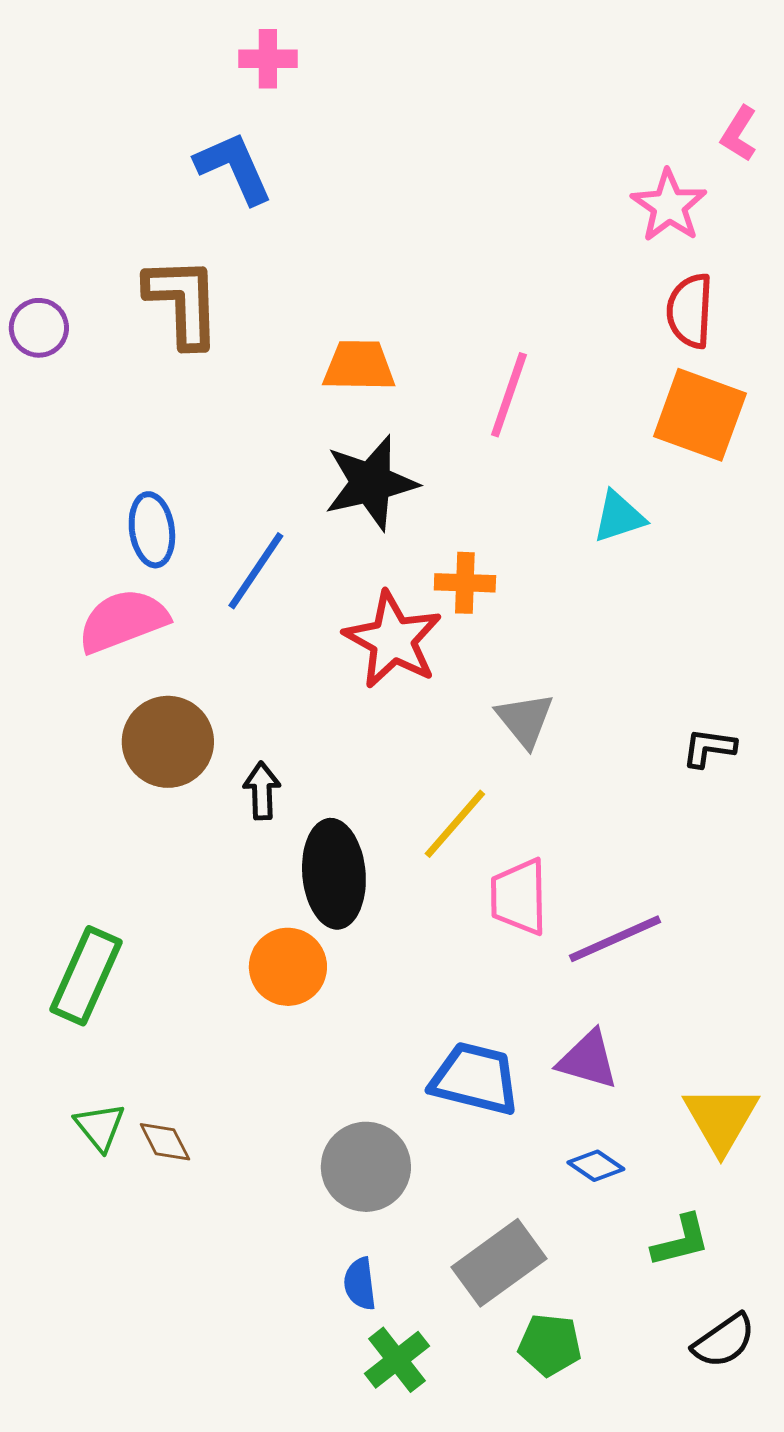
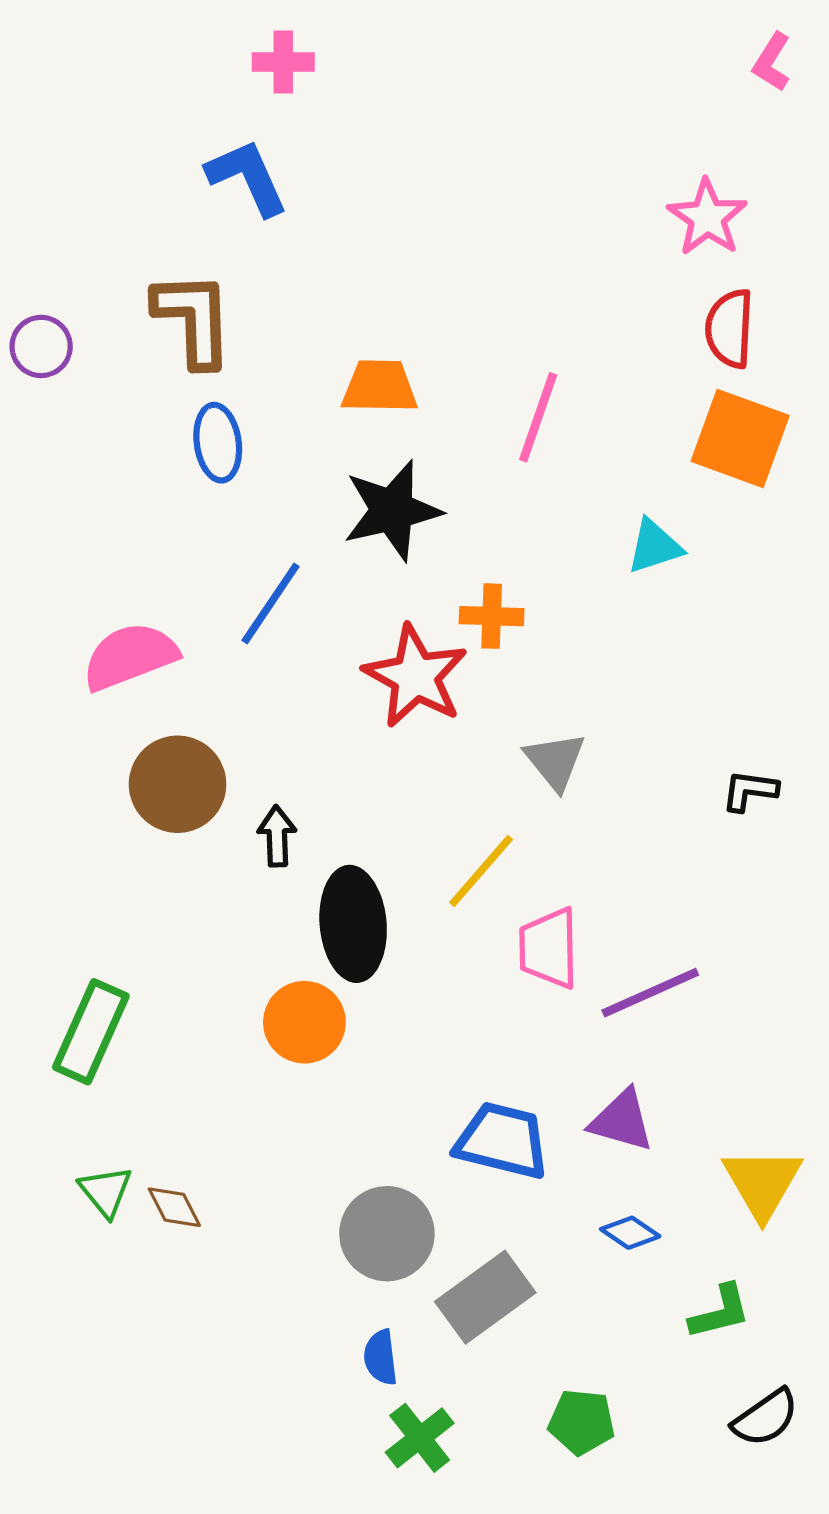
pink L-shape: (739, 134) -> (772, 62), moved
blue ellipse: (152, 530) -> (218, 443), moved
gray rectangle: (499, 1263) -> (485, 1297), moved

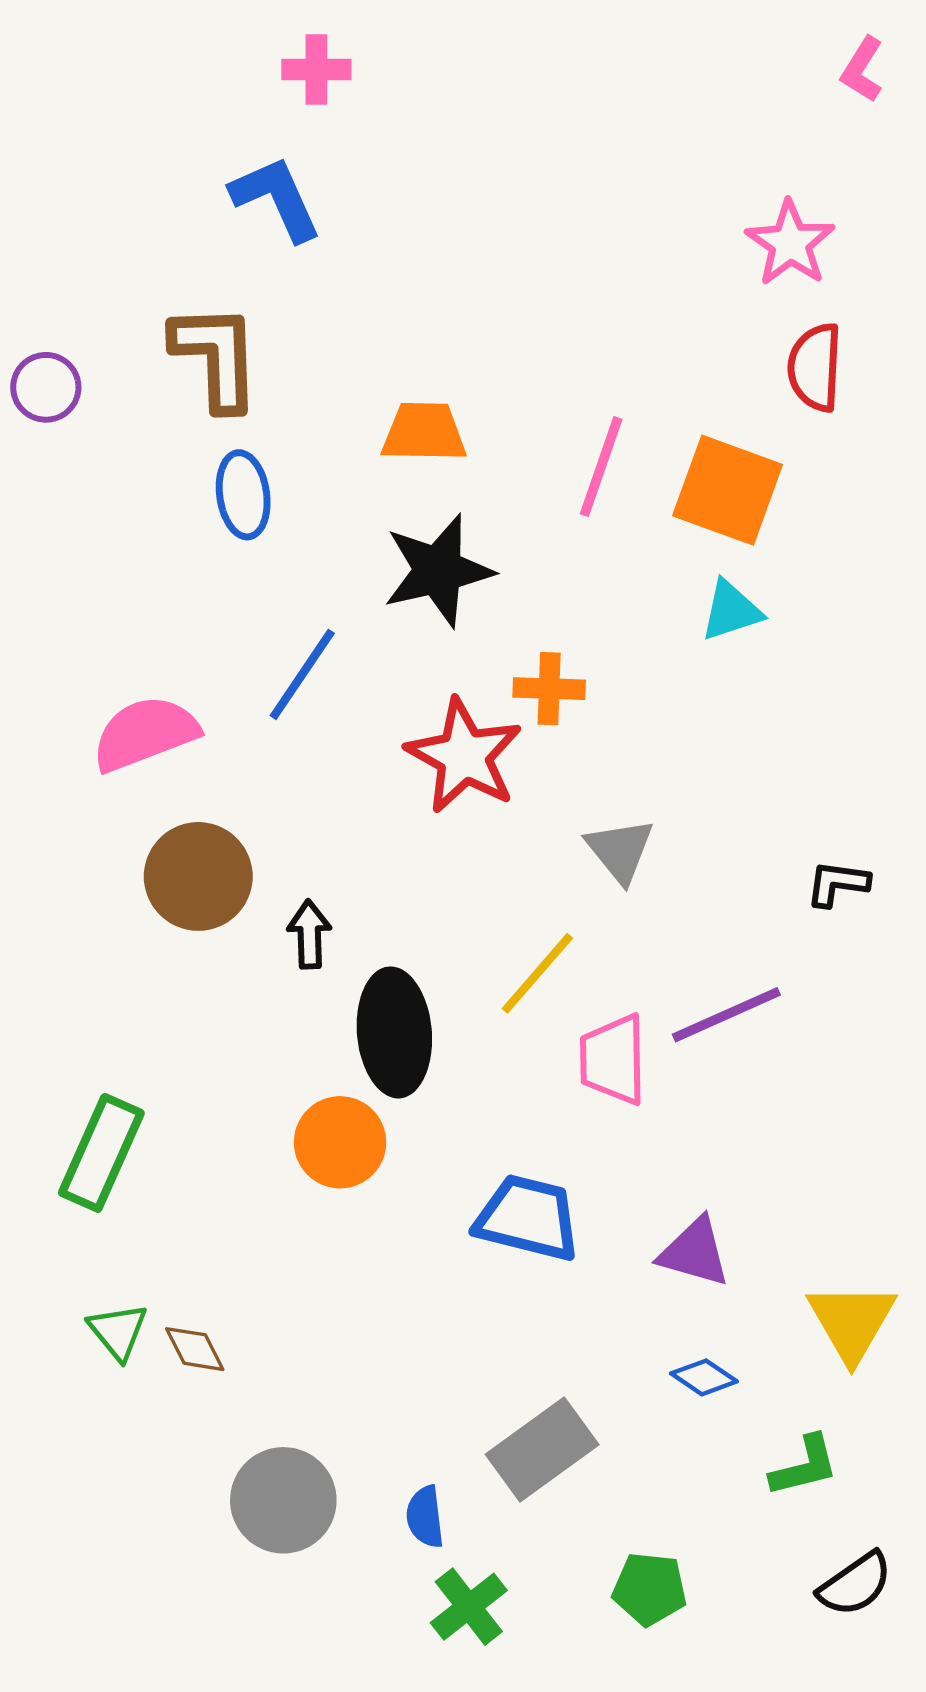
orange square: (740, 438) -> (728, 490), moved
purple line: (650, 993) -> (726, 1015), moved
blue trapezoid: (502, 1141) -> (528, 1218), moved
gray circle: (387, 1234) -> (283, 1500), moved

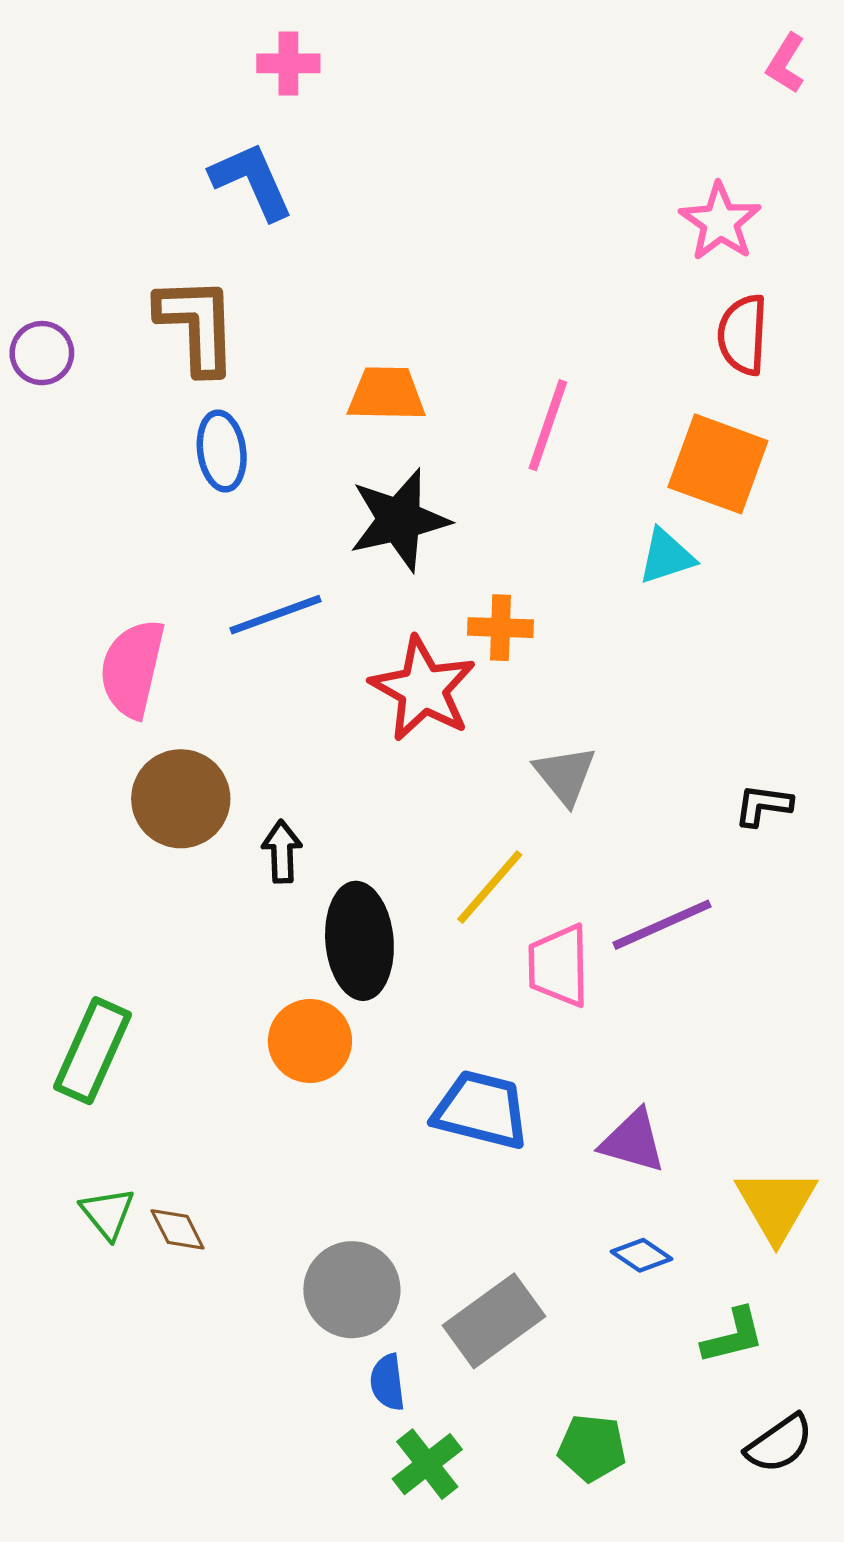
orange square: (728, 490) -> (718, 464), moved
blue line: (302, 674) -> (275, 615), turned 36
pink semicircle: (145, 733) -> (132, 668), turned -56
gray circle: (283, 1500) -> (352, 1290), moved

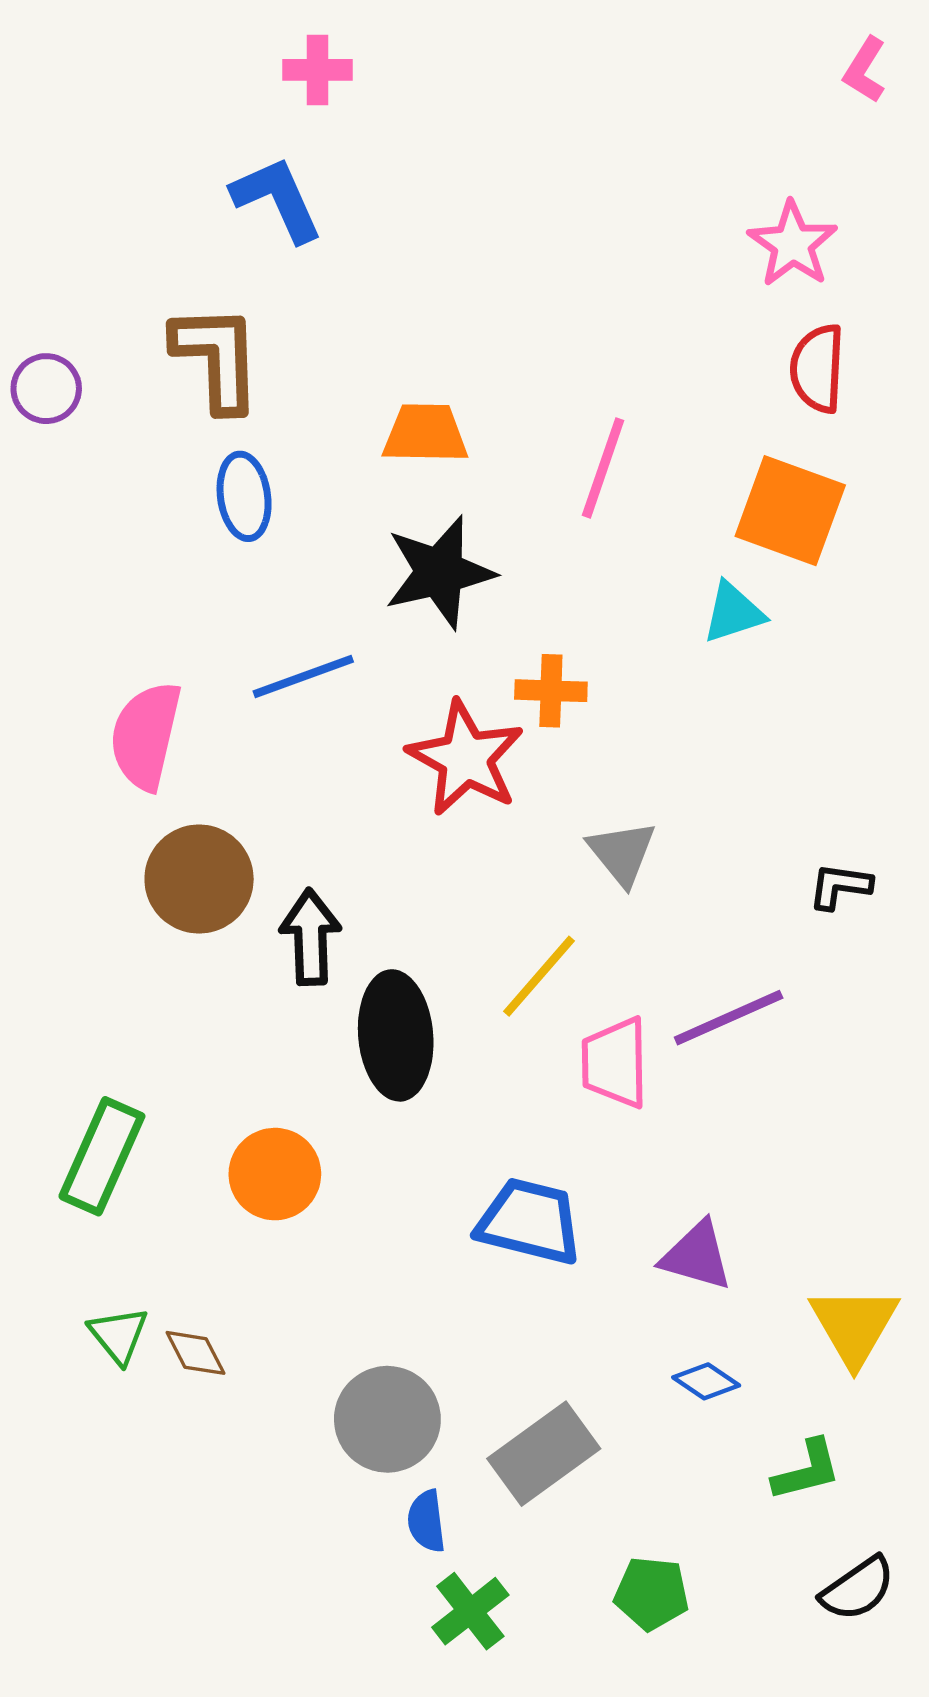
black arrow: (282, 852) -> (310, 937), size x1.4
orange circle: (310, 1041) -> (275, 1174), moved

